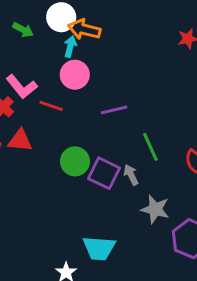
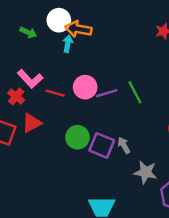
pink circle: (75, 75) -> (85, 87), moved
red triangle: (20, 140) -> (32, 123), turned -30
green line: (150, 147) -> (135, 92), moved

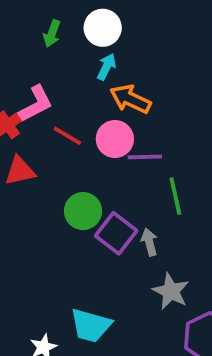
orange arrow: (78, 29) -> (130, 99), moved
green arrow: (28, 32) -> (52, 34), turned 70
pink L-shape: (30, 79) -> (36, 104), turned -90
green line: (135, 92) -> (175, 196), moved

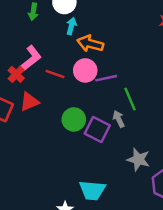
gray arrow: (149, 242) -> (119, 119), moved

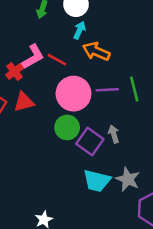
pink circle: (85, 70) -> (74, 94), moved, size x1.4
red line: (55, 74) -> (57, 60), moved
green line: (130, 99) -> (134, 89), moved
cyan trapezoid: (92, 190) -> (97, 181), moved

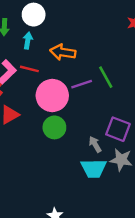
cyan arrow: (79, 30) -> (28, 40), moved
gray arrow: (114, 134) -> (95, 144), moved
purple square: (90, 142) -> (118, 129), moved

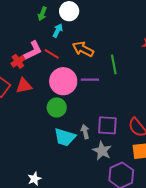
green line: (106, 77) -> (114, 64), moved
purple square: (118, 129) -> (107, 125), turned -35
cyan trapezoid: (94, 168) -> (65, 137), moved

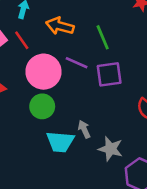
red line: (52, 54) -> (22, 40), turned 35
purple line: (90, 80) -> (77, 63), turned 36
purple square: (107, 125) -> (109, 74), moved

